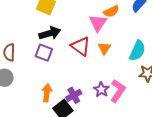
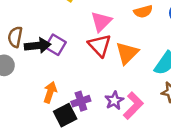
pink triangle: (98, 23) -> (101, 22), moved
black arrow: (50, 33) -> (38, 46), moved
orange triangle: (104, 48) -> (127, 53), size x1.5

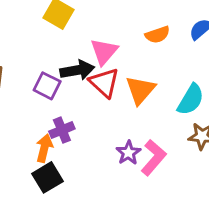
black arrow: (38, 46) -> (77, 70), moved
purple cross: (81, 101) -> (62, 130), moved
black square: (65, 115) -> (47, 177), moved

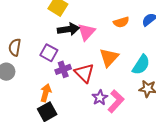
black arrow: (77, 70) -> (68, 29), moved
red triangle: (104, 83) -> (84, 73), moved
purple cross: (62, 130) -> (63, 69), moved

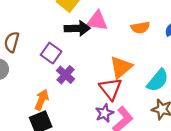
pink triangle: (86, 32) -> (97, 21), moved, turned 48
purple cross: (63, 69) -> (66, 75), turned -35
red triangle: (84, 73) -> (110, 89), moved

